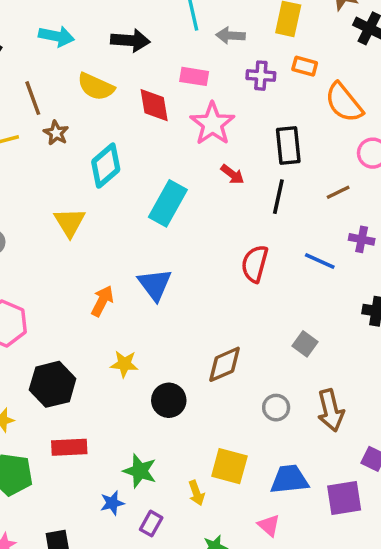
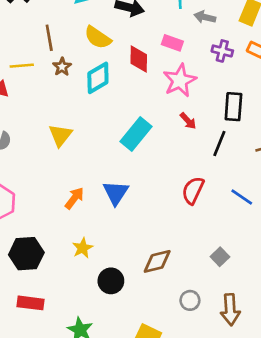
cyan diamond: (106, 166) -> (98, 78), moved
yellow star: (124, 364) -> (83, 248), turned 30

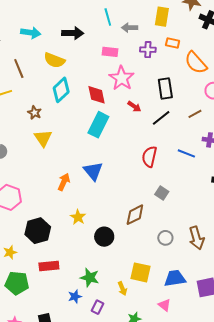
red diamond: (139, 59) -> (97, 95), moved
brown star: (62, 67) -> (35, 113), moved
black line: (219, 143) -> (161, 118), turned 42
gray square: (220, 257) -> (162, 193), moved

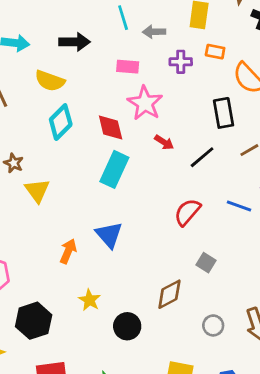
black rectangle: (165, 89) -> (223, 113), moved
brown star: (35, 113) -> (14, 163), moved
red semicircle: (149, 157) -> (187, 212), turned 30

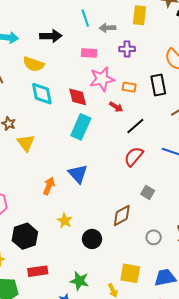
orange rectangle: (215, 52) -> (129, 87), moved
pink star: (145, 103) -> (102, 79), turned 30
cyan diamond: (61, 122) -> (42, 94), turned -55
black line: (202, 157) -> (135, 126), moved

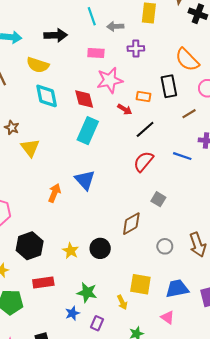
orange rectangle: (129, 87) -> (143, 97), moved
yellow star: (65, 221) -> (71, 251), moved

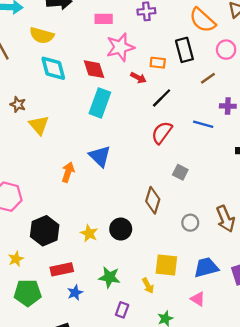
brown diamond: (131, 224) -> (153, 200), turned -40
blue star: (72, 313) -> (75, 293), moved

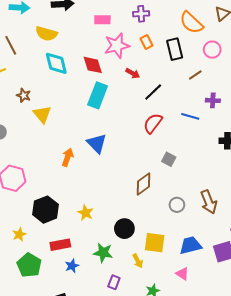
orange rectangle: (158, 63) -> (147, 42), moved, turned 56
brown diamond: (153, 200) -> (144, 184), turned 35
black circle: (121, 229) -> (124, 229), moved
green pentagon: (28, 293) -> (29, 265), turned 30

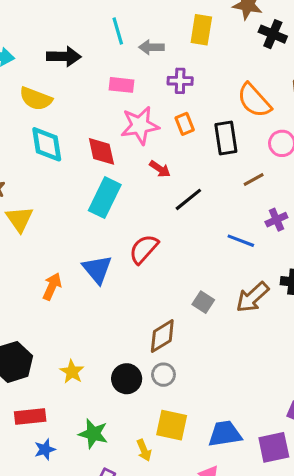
purple cross: (213, 100) -> (276, 220), turned -32
red semicircle: (153, 123) -> (144, 249), moved
brown arrow: (209, 202) -> (252, 297), moved, turned 65
gray circle: (177, 205) -> (163, 375), moved
black circle: (124, 229) -> (127, 379), moved

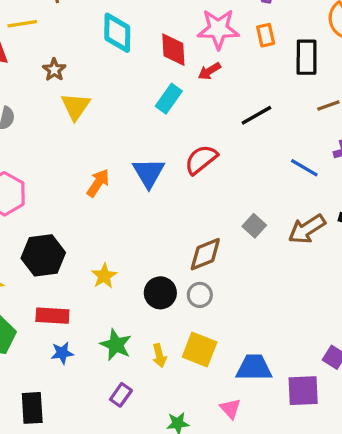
red arrow: (160, 169) -> (209, 71), moved, turned 105
cyan rectangle: (105, 198) -> (169, 99), size x0.7
yellow arrow: (144, 450) -> (159, 356), moved

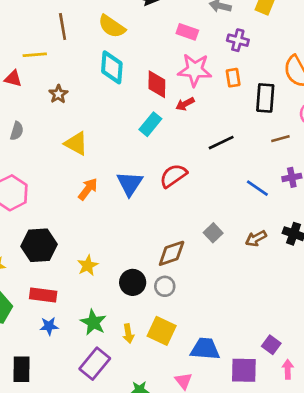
yellow triangle: (76, 106) -> (76, 143), moved, turned -40
brown arrow: (307, 229) -> (256, 238), size x0.7
purple rectangle: (121, 395) -> (95, 364), size x1.6

